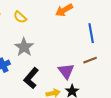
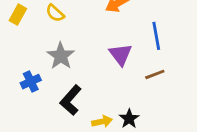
purple triangle: (66, 71) -> (121, 54), moved

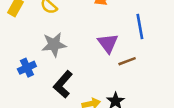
gray star: (61, 56) -> (54, 45), turned 30
brown line: (155, 74) -> (127, 61), moved

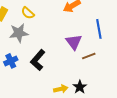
gray star: (54, 45) -> (19, 33), moved
black L-shape: (63, 84) -> (38, 60), moved

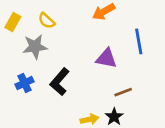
purple triangle: (74, 42) -> (106, 58), turned -42
brown line: (89, 56) -> (123, 92), moved

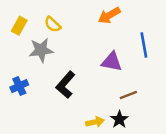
blue cross: (25, 83) -> (19, 86), moved

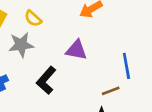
blue line: (144, 45) -> (126, 66), moved
purple triangle: (112, 62) -> (76, 50), moved

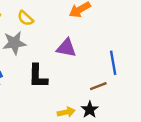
black L-shape: (46, 80) -> (38, 76), turned -40

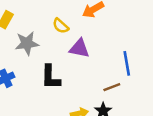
yellow semicircle: (25, 18) -> (61, 26), moved

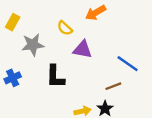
blue line: (127, 63) -> (128, 64), turned -45

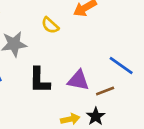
purple triangle: (83, 49) -> (78, 80), moved

